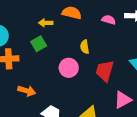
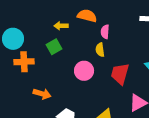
pink semicircle: (109, 20) -> (105, 32), moved, turned -104

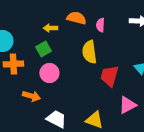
pink semicircle: (105, 32) -> (100, 25), moved
yellow semicircle: (100, 50) -> (89, 52), size x1.6
pink circle: (84, 71) -> (49, 73), moved

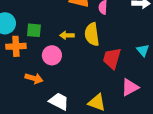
yellow arrow: (50, 28) -> (67, 35), moved
green square: (43, 49) -> (34, 30), moved, turned 35

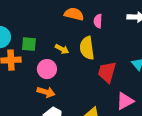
yellow arrow: (67, 35) -> (62, 49), turned -152
orange arrow: (34, 78) -> (46, 92), moved

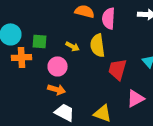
pink semicircle: (98, 21) -> (108, 18), size x1.5

